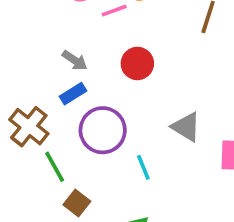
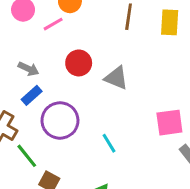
gray triangle: (186, 127) -> (116, 78), moved
cyan line: (143, 167) -> (109, 143), moved

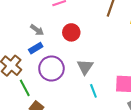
gray triangle: (116, 78) -> (85, 67), moved, turned 30
cyan line: (109, 143) -> (93, 91), moved

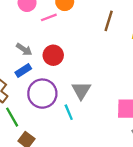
red circle: (71, 32) -> (53, 55), moved
cyan line: (93, 91) -> (69, 112), moved

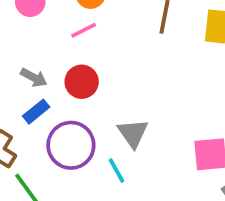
pink line: (49, 17) -> (84, 30), moved

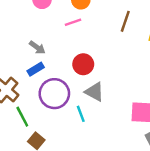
red circle: (82, 82) -> (83, 64), moved
gray triangle: (133, 133) -> (94, 92), turned -35

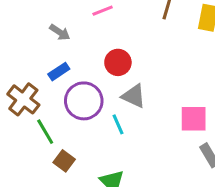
gray arrow: (37, 47) -> (60, 32), moved

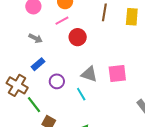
red circle: (118, 62) -> (78, 37), moved
purple circle: (84, 101) -> (57, 81), size x0.6
pink square: (194, 119) -> (117, 73), moved

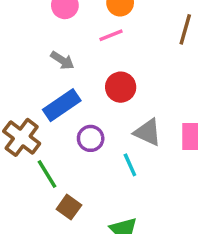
red circle: (78, 37) -> (121, 87), moved
blue rectangle: (38, 64) -> (62, 105), size x1.5

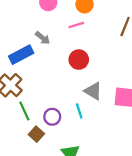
blue rectangle: (62, 105) -> (21, 55), moved
purple circle: (91, 138) -> (52, 117), moved

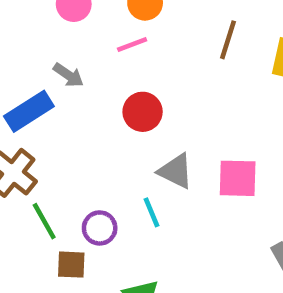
brown square: (36, 134) -> (71, 265), turned -35

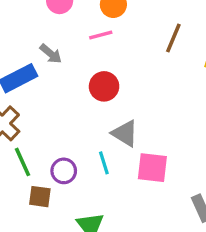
pink square: (238, 178) -> (152, 168), moved

